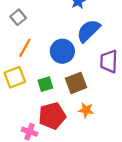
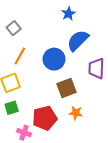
green square: (45, 84) -> (12, 108), moved

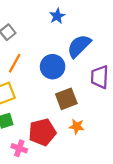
blue star: (68, 14) -> (57, 16), moved

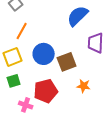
blue circle: (53, 67) -> (44, 54), moved
orange star: (77, 126) -> (84, 86), moved

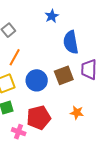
blue semicircle: (78, 16) -> (71, 42), turned -55
brown square: (67, 62) -> (64, 75), moved

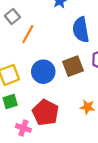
orange line: (15, 57) -> (28, 34), moved
red pentagon: (39, 118) -> (45, 112), turned -30

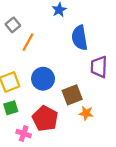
brown square: (73, 66) -> (72, 95), moved

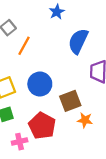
blue semicircle: (80, 38) -> (78, 41), turned 35
pink cross: (24, 134) -> (20, 142), turned -32

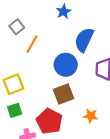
blue circle: (40, 84) -> (66, 65), moved
brown square: (70, 101) -> (63, 94), moved

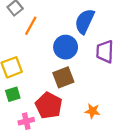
orange star: (91, 116) -> (92, 111), moved

